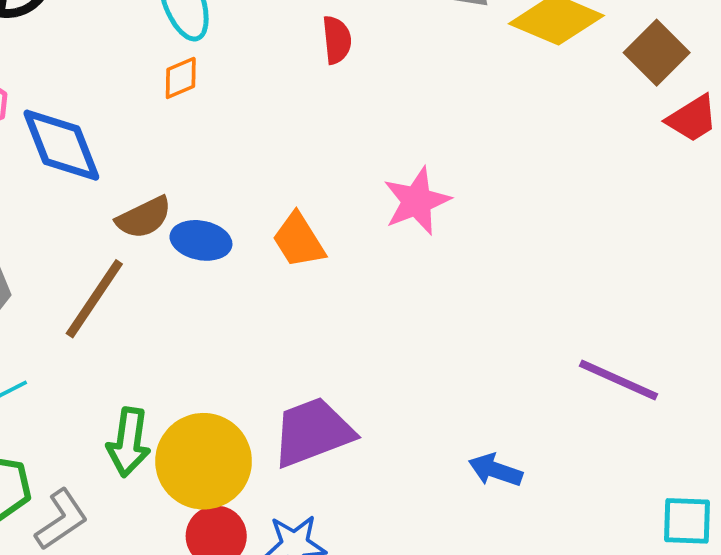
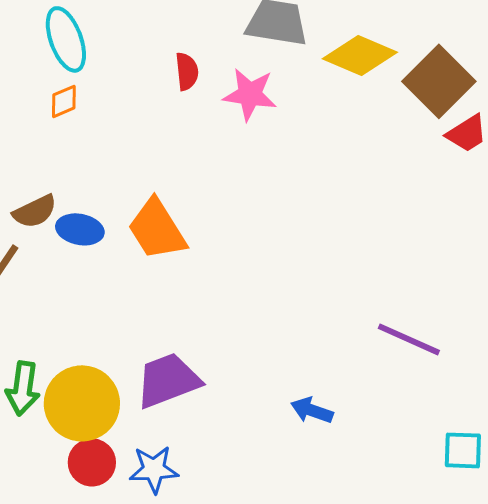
brown square: (657, 53) -> (439, 81), size x1.4
pink star: (417, 201) -> (250, 94), moved, turned 30
orange trapezoid: (299, 240) -> (157, 229), size x1.4

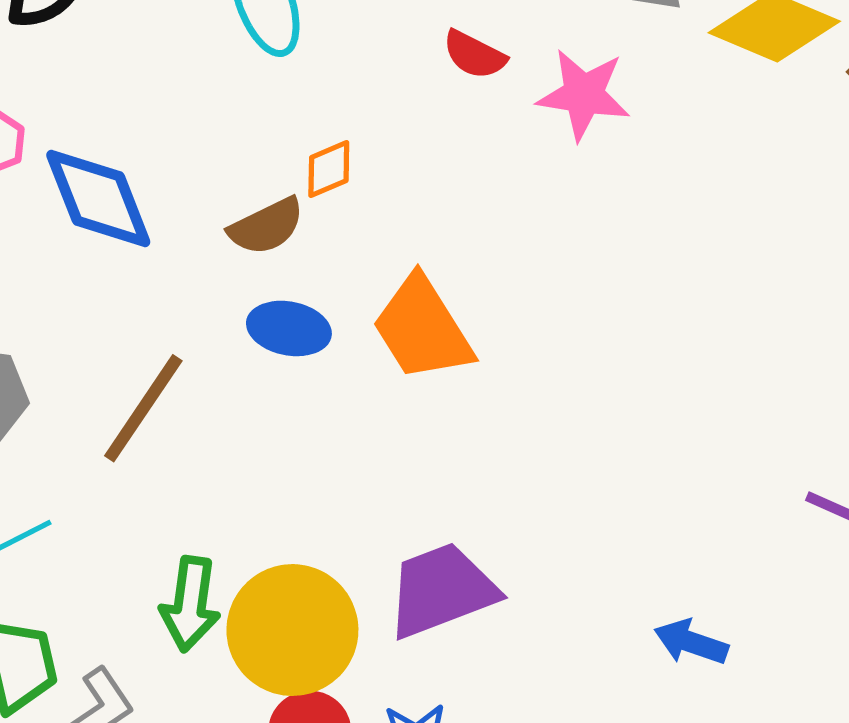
red semicircle: (187, 71) -> (474, 55), turned 123
orange diamond: (64, 101) -> (329, 169), moved
brown semicircle: (35, 211) -> (266, 226), moved

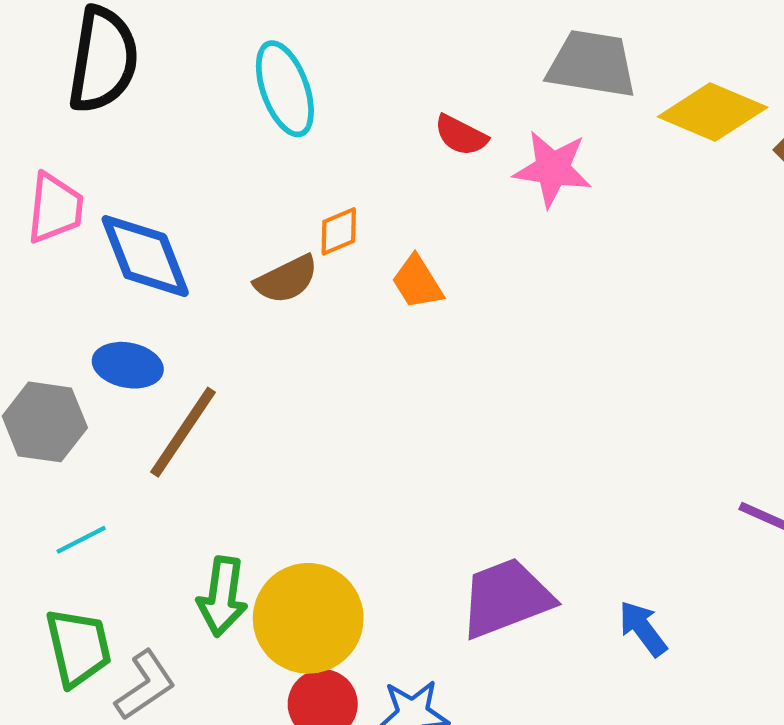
blue ellipse: (289, 328) -> (128, 365), moved
orange trapezoid: (422, 328) -> (417, 282), moved, size x0.6
purple trapezoid: (441, 590) -> (506, 598), moved
blue arrow: (691, 642) -> (643, 628), turned 34

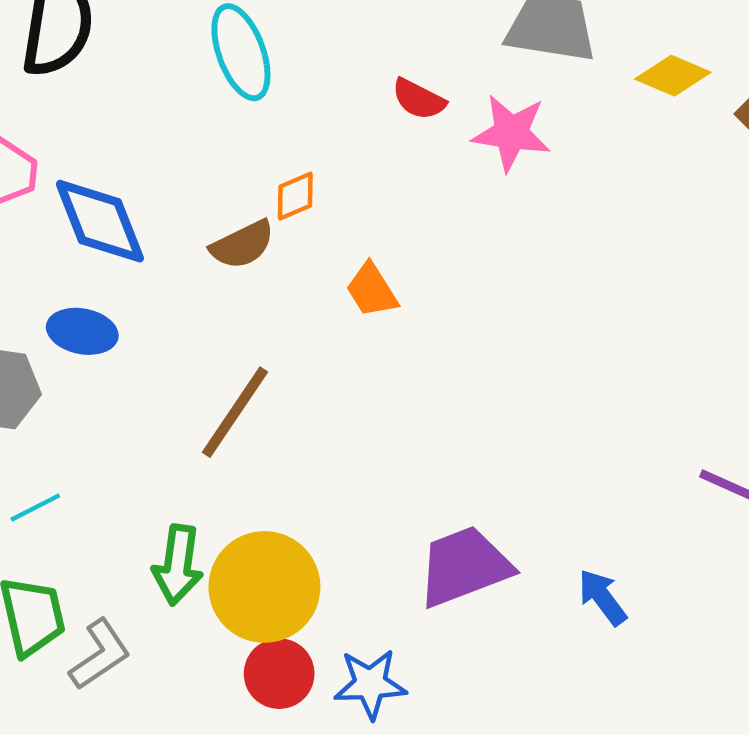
yellow diamond: (713, 112) -> (673, 76), size x0.7
orange trapezoid: (417, 282) -> (372, 290), moved
brown line: (183, 432) -> (235, 412), moved

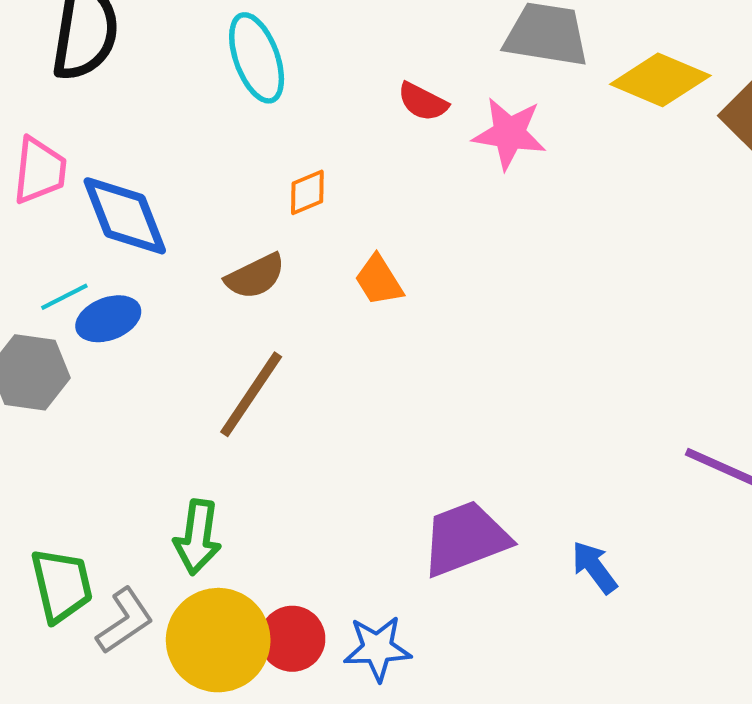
yellow diamond: (673, 76) -> (660, 80), size x1.4
brown semicircle: (242, 245) -> (255, 276), moved
blue ellipse: (82, 331) -> (108, 319), turned -32
cyan line: (35, 508) -> (64, 297), moved
yellow circle: (264, 587) -> (218, 640), moved

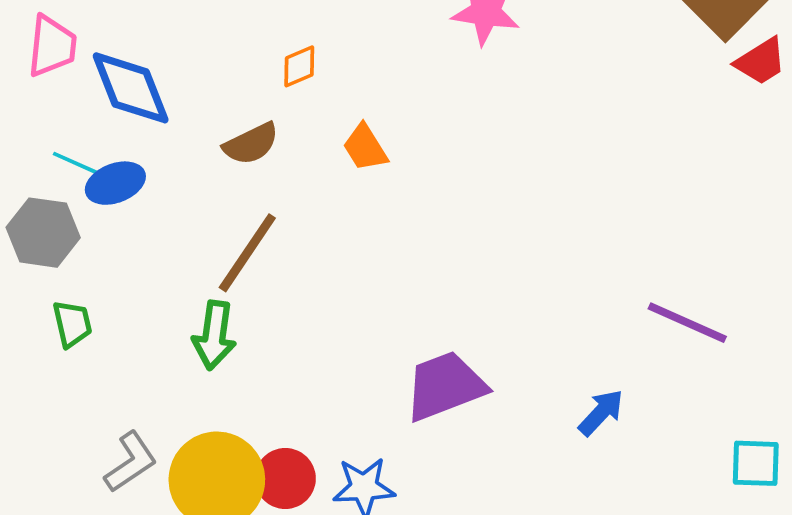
cyan line: (64, 297) -> (75, 163), turned 51
green arrow: (198, 537) -> (214, 335), moved
blue arrow: (594, 567) -> (601, 413), moved, turned 80
green trapezoid: (62, 585) -> (72, 324), moved, size x0.7

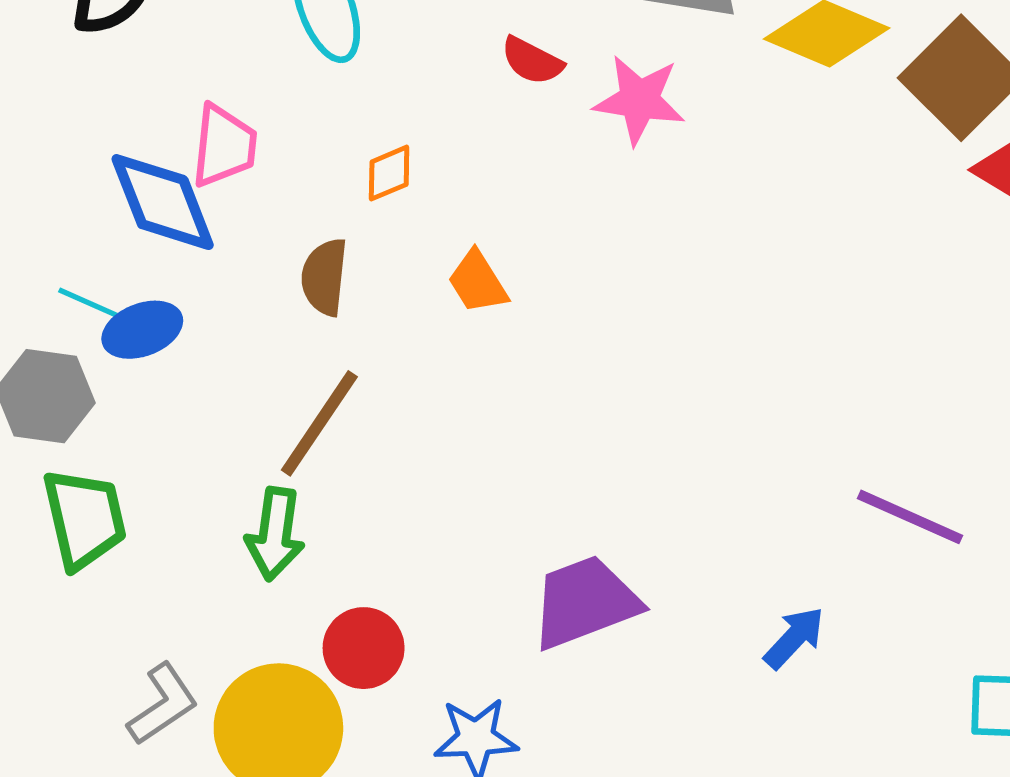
pink trapezoid: (52, 46) -> (224, 146), moved
brown semicircle: (251, 144) -> (324, 277), turned 122
green trapezoid: (72, 324) -> (84, 519), size x1.6
red circle: (285, 479) -> (364, 648), moved

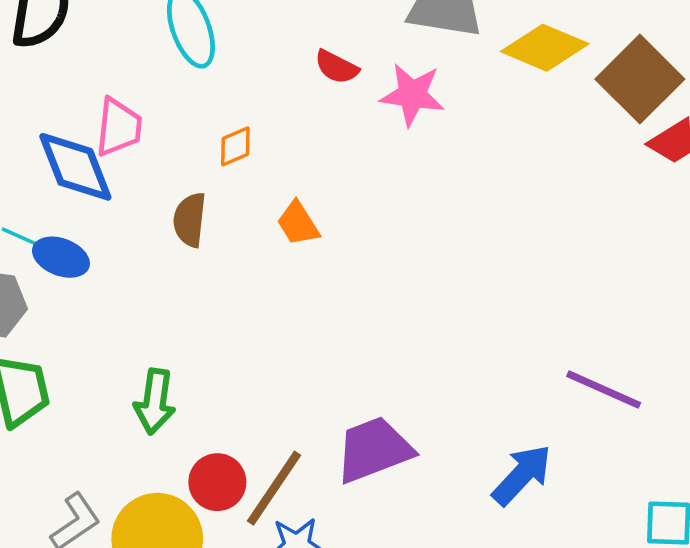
blue ellipse: (142, 330) -> (61, 257), turned 42
brown line: (319, 423) -> (274, 488), moved
blue arrow: (794, 638) -> (522, 475), size x1.4

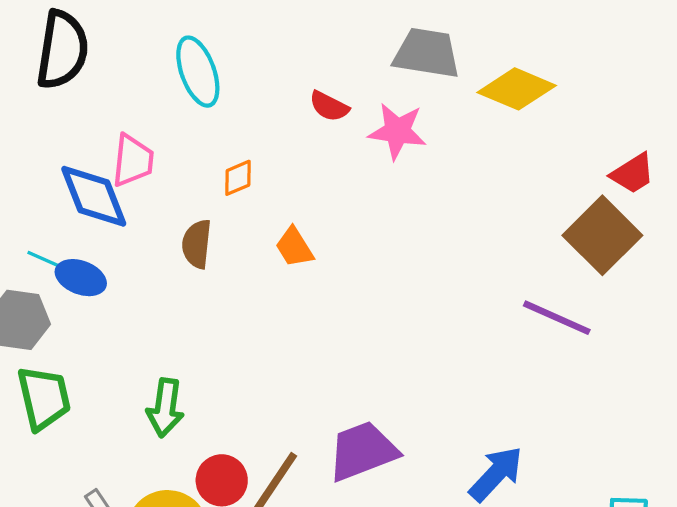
brown square: (640, 79) -> (602, 235), moved
purple line: (604, 389) -> (557, 318), moved

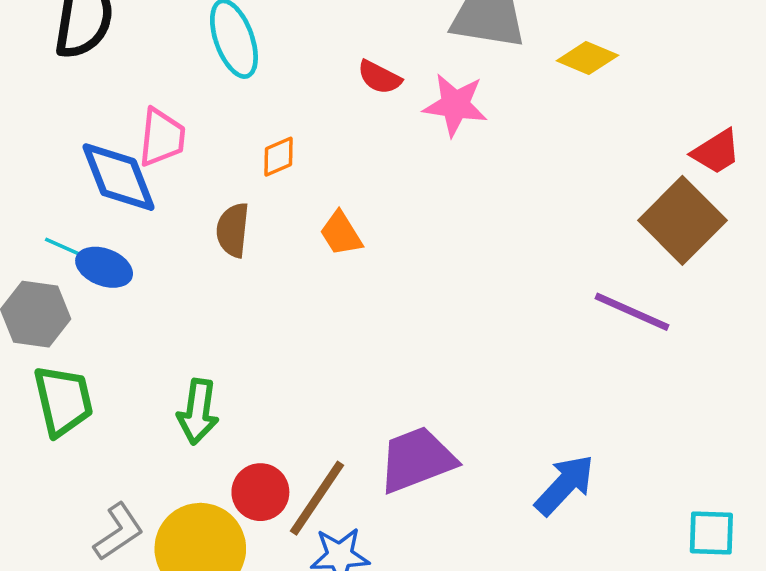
yellow diamond: (517, 89) -> (587, 58), size x0.7

